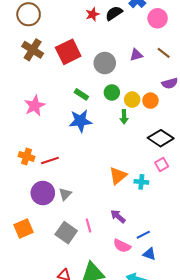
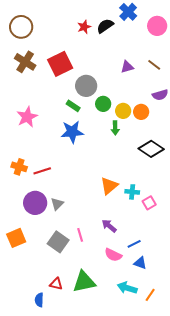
pink circle: (158, 18) -> (157, 26), moved
gray circle: (105, 63) -> (86, 86), moved
pink square: (162, 165) -> (149, 203), moved

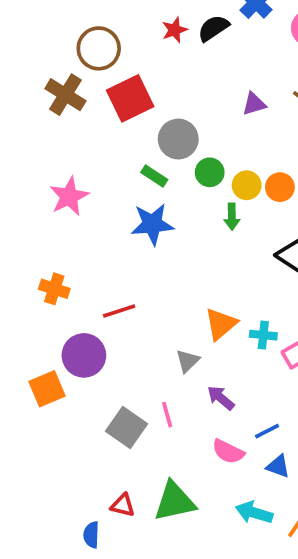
brown circle: (21, 27) -> (99, 48), moved
red line: (42, 171) -> (119, 311), moved
gray triangle: (57, 204) -> (187, 361), moved
orange square: (16, 238) -> (47, 389), moved

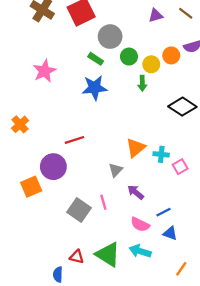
orange circle: (280, 187) -> (171, 55), moved
orange cross: (54, 289) -> (20, 124), moved, turned 30
green triangle: (175, 501) -> (108, 254), turned 44
cyan arrow: (254, 513) -> (140, 251), moved

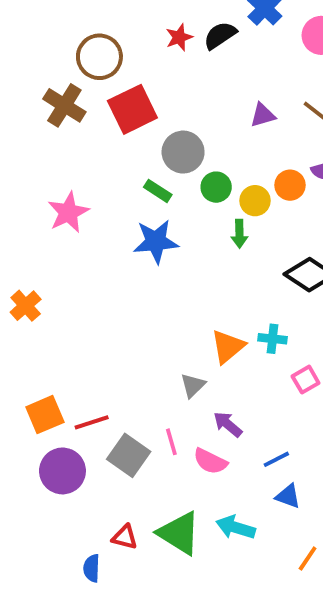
red line: (74, 140) -> (92, 422), moved
cyan cross: (161, 154) -> (272, 339), moved
purple circle: (53, 167) -> (62, 471), moved
pink semicircle: (140, 224) -> (210, 461), moved

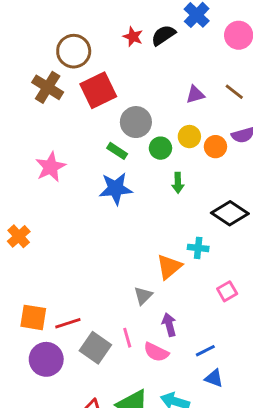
red star: (179, 37) -> (133, 37), turned -30
yellow circle: (255, 201) -> (189, 137), moved
cyan cross: (272, 339) -> (198, 248), moved
orange square: (45, 415) -> (33, 317), turned 32
purple arrow: (228, 424) -> (169, 325), turned 35

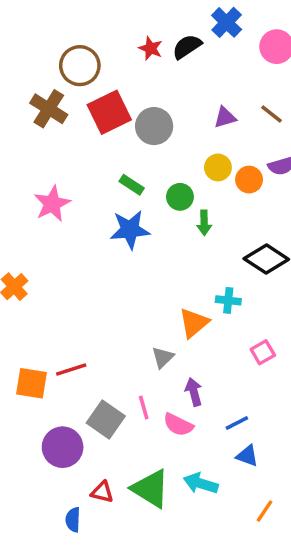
gray circle: (136, 122) -> (154, 126), moved
green circle: (160, 148) -> (180, 197), moved
red line: (68, 323) -> (71, 369), moved
purple circle: (46, 359) -> (63, 447), moved

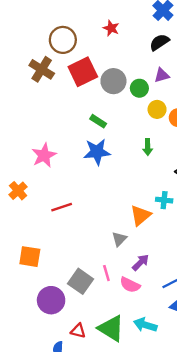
black semicircle: (187, 47) -> (159, 42), moved
green circle: (180, 197) -> (139, 88), moved
pink star: (52, 204) -> (44, 155), moved
red line: (71, 369) -> (62, 207), moved
purple arrow: (194, 392) -> (141, 262), turned 60

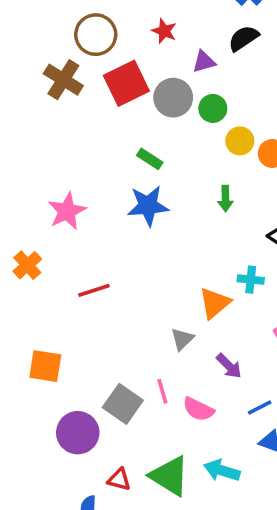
red star: (111, 28) -> (164, 31), moved
purple triangle: (162, 75) -> (204, 62), moved
purple arrow: (141, 262) -> (229, 366), moved, turned 90

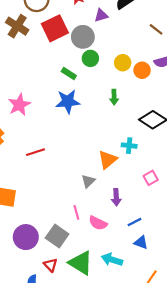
green circle: (213, 108) -> (90, 58), moved
purple arrow: (229, 366) -> (116, 197), turned 42
gray square: (123, 404) -> (57, 236), moved
red triangle: (119, 480) -> (51, 265), turned 32

